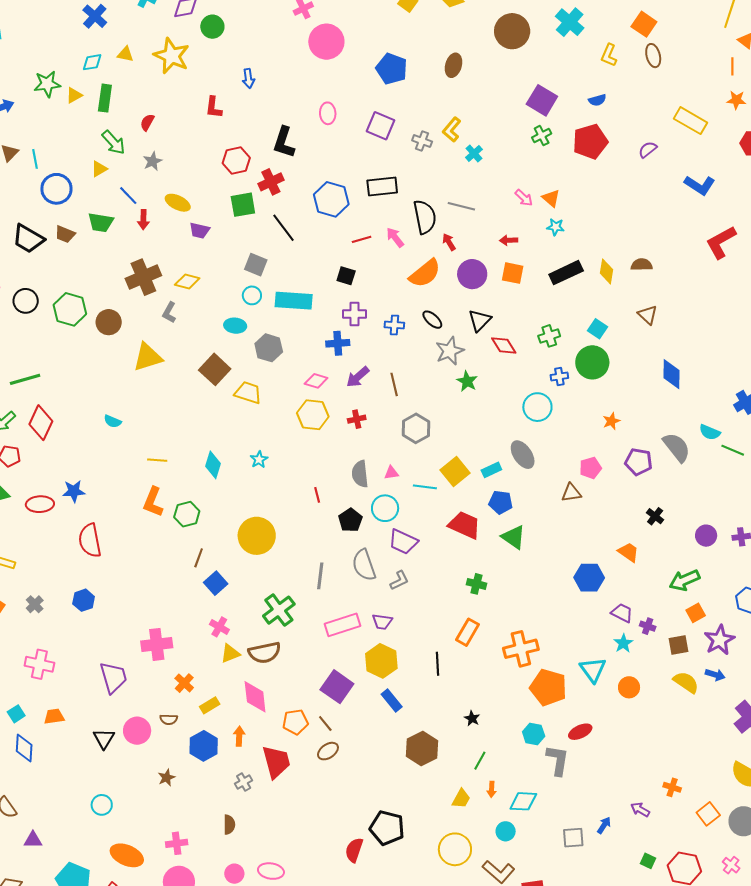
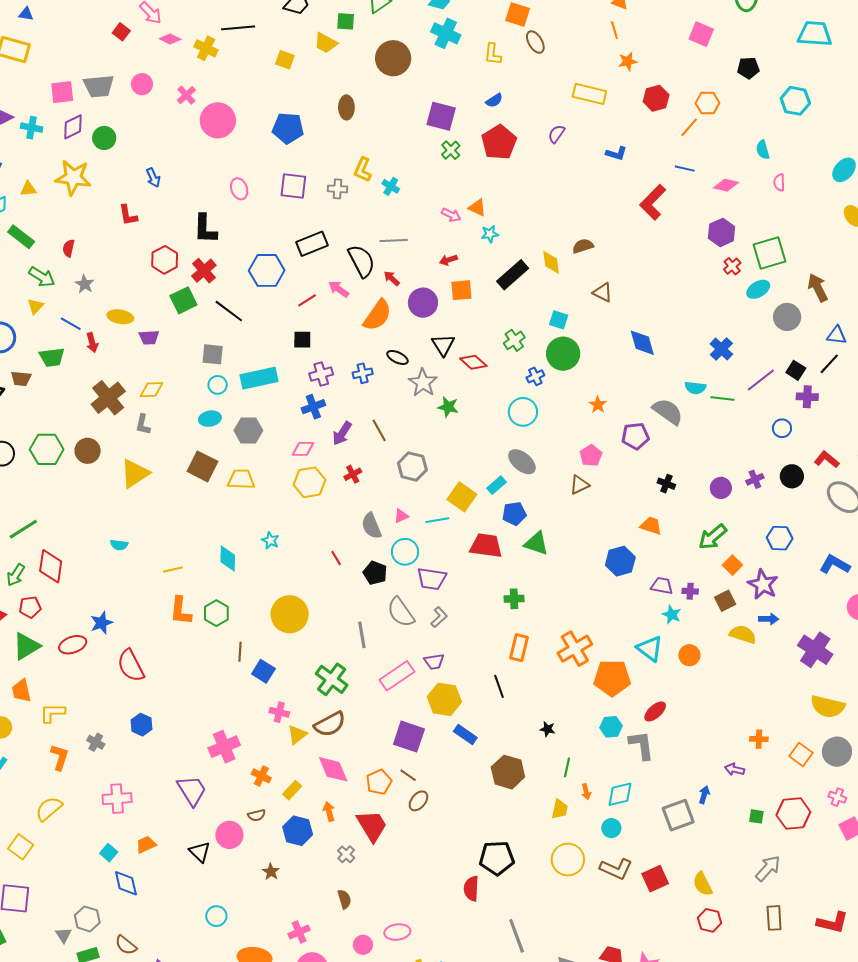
green rectangle: (105, 98) -> (21, 237), turned -44
blue L-shape: (700, 185) -> (616, 153), size x0.7
gray square: (573, 838) -> (678, 815), size x1.4

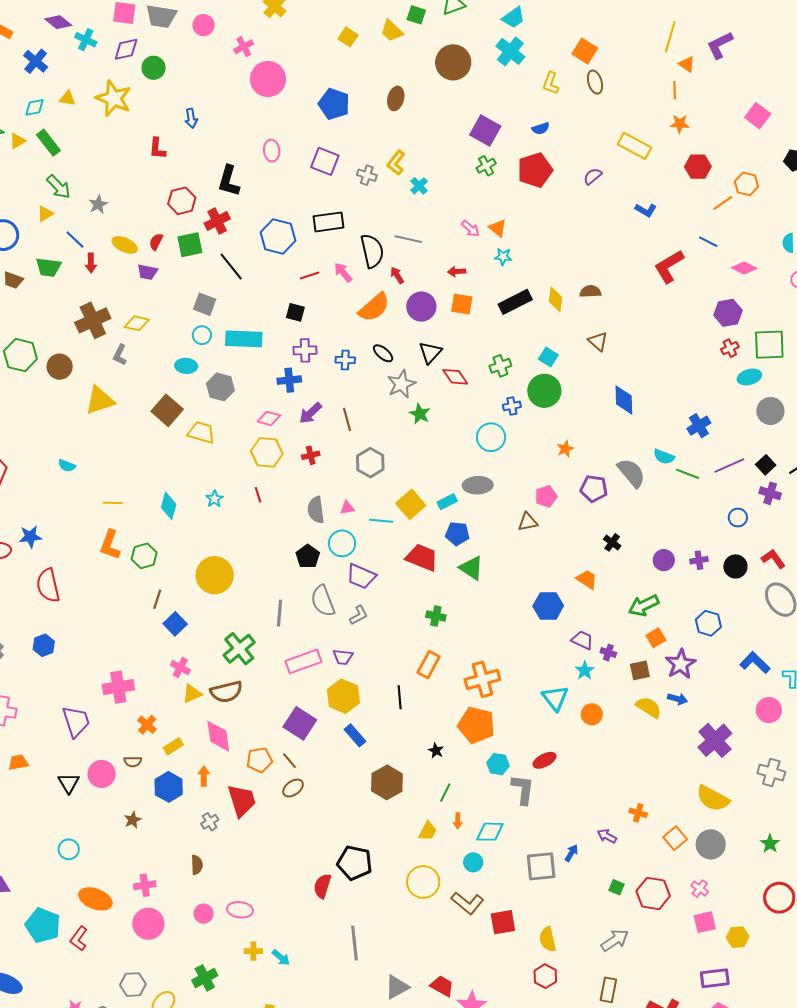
red semicircle: (69, 248) -> (156, 242), moved
gray ellipse: (522, 462) -> (478, 485), turned -56
red line: (336, 558) -> (258, 495), moved
orange pentagon: (612, 678) -> (476, 725), moved

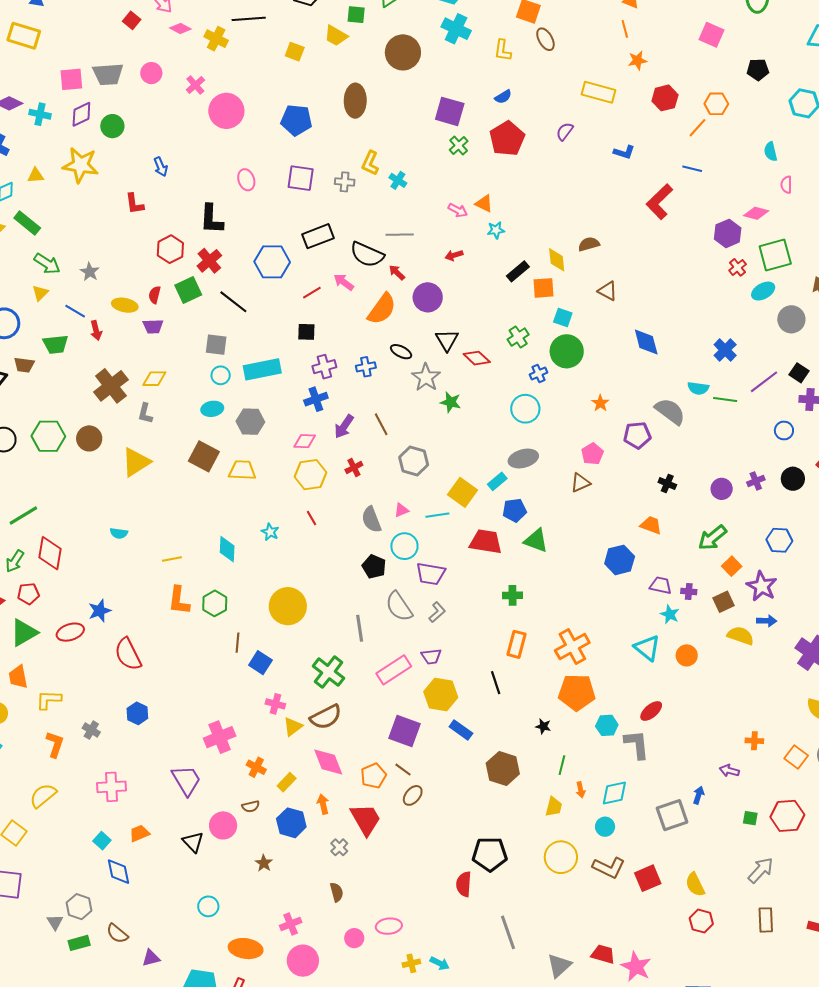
brown ellipse: (396, 98) -> (355, 101), size x1.4
black semicircle: (372, 251) -> (367, 254), turned 140
pink diamond: (744, 268) -> (756, 213), moved
black rectangle: (515, 302) -> (518, 271), size x0.7
orange square: (462, 304) -> (544, 288), moved

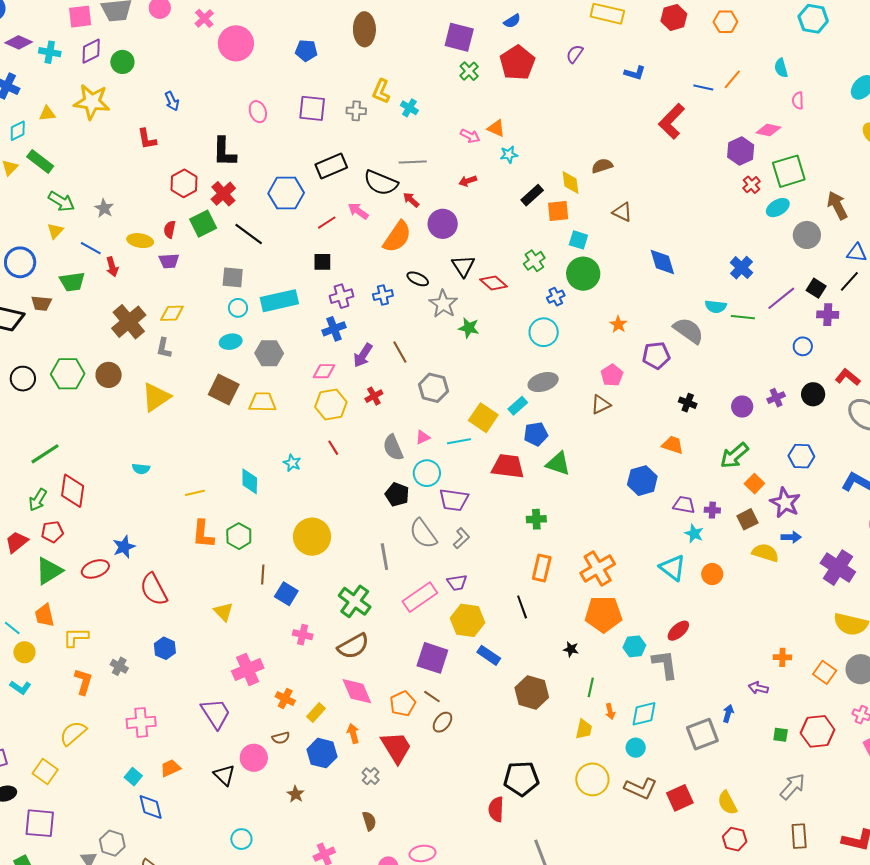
blue pentagon: (296, 120) -> (306, 51), size x0.7
orange line: (697, 128) -> (732, 79), moved
yellow triangle: (293, 727) -> (224, 612), moved, turned -35

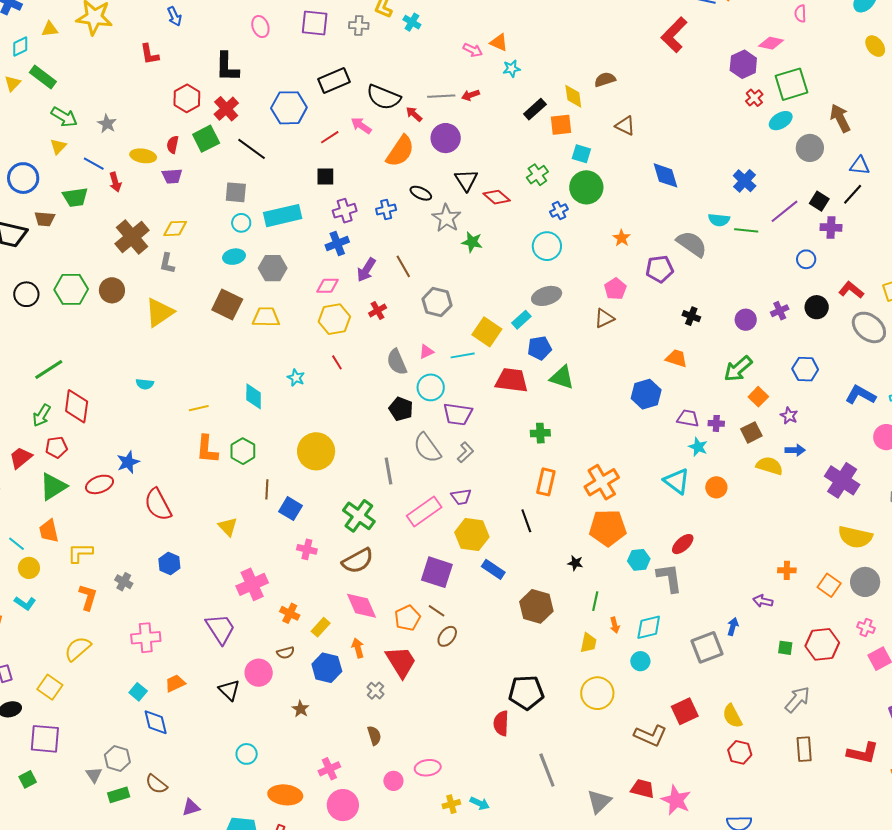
gray line: (413, 162) -> (441, 96), moved
purple star: (785, 503) -> (789, 416), size x0.6
brown L-shape: (641, 788) -> (650, 736), moved

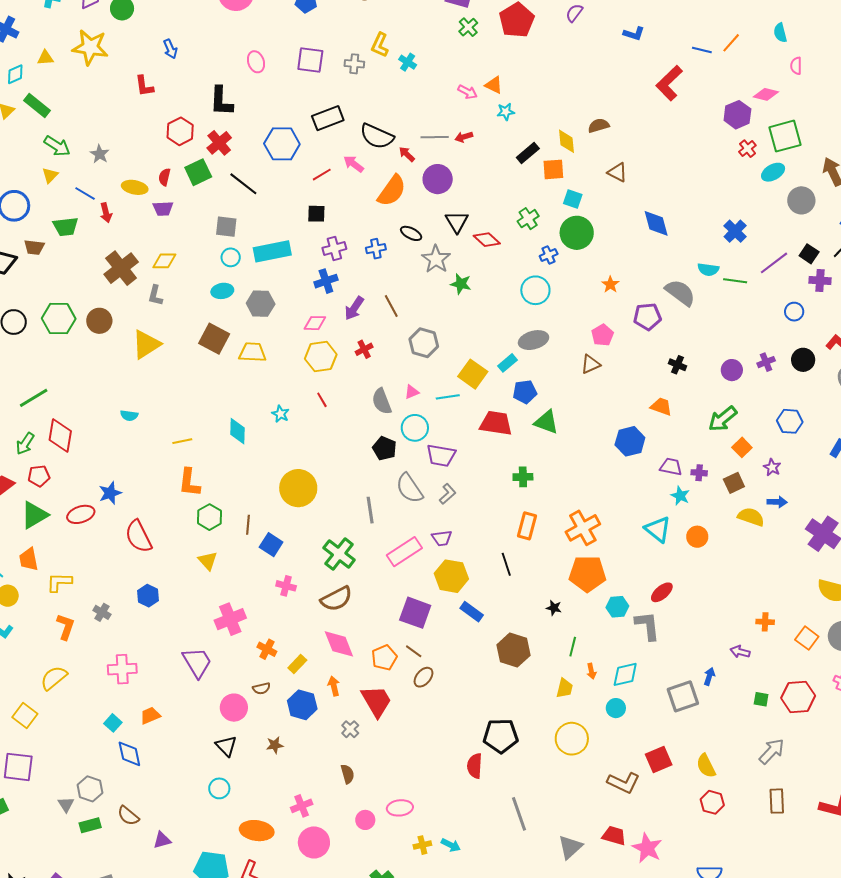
green hexagon: (243, 451) -> (209, 517), moved
black triangle: (229, 690) -> (226, 746), moved
brown star: (301, 709) -> (275, 745), turned 30

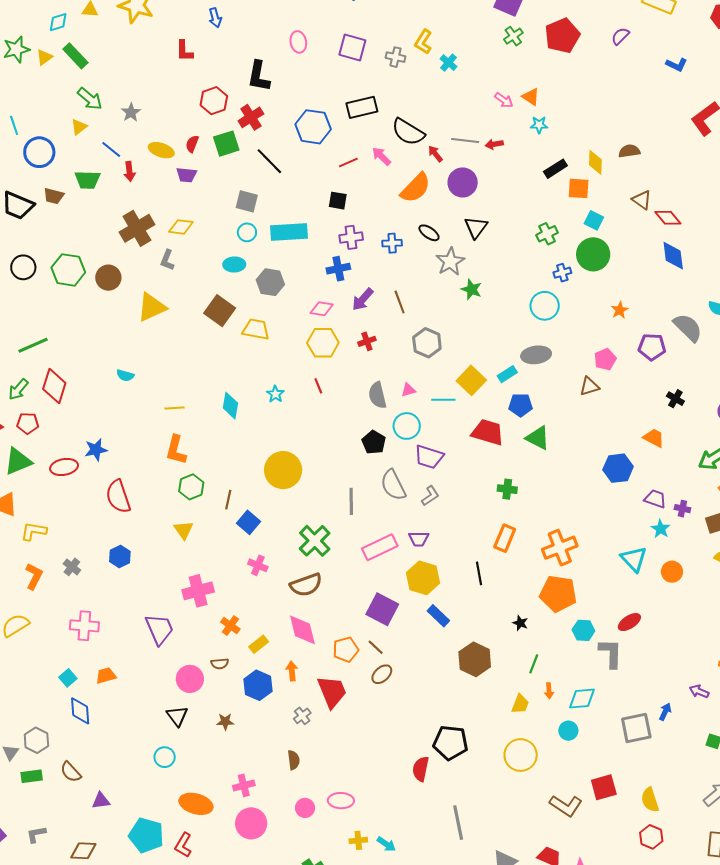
red diamond: (487, 240) -> (668, 218), moved

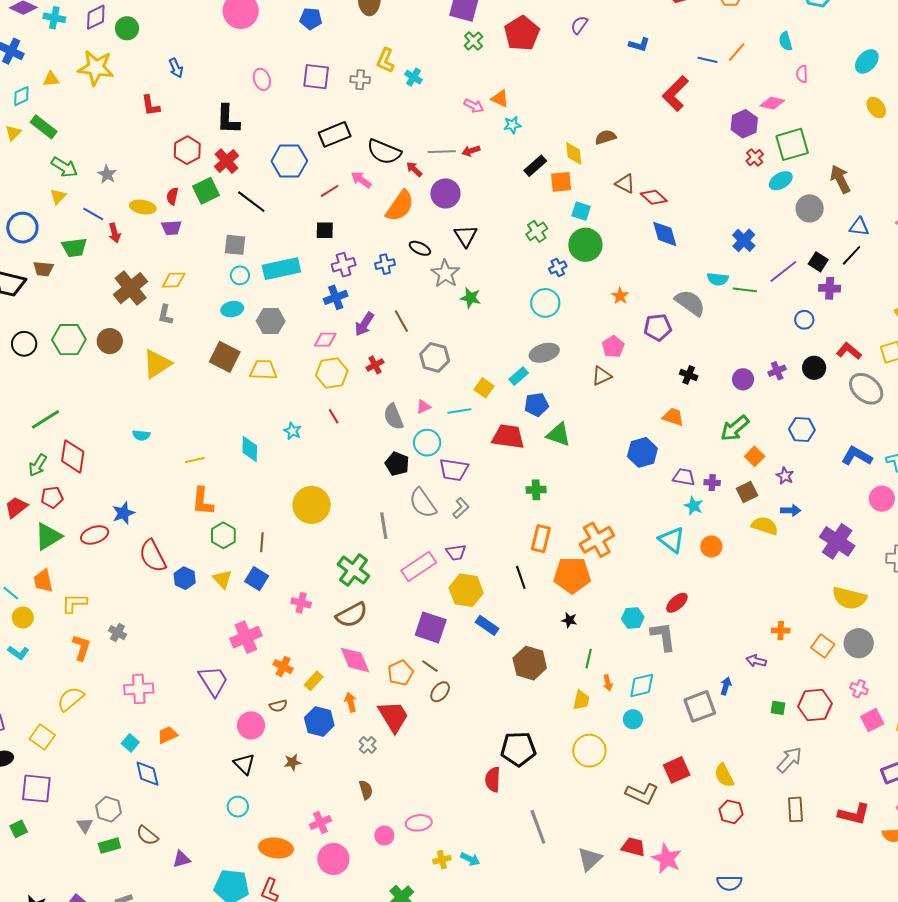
yellow square: (471, 380) -> (484, 388), size x0.7
blue square: (249, 522) -> (257, 579), moved
blue hexagon: (120, 557) -> (185, 578), moved
orange pentagon: (558, 594) -> (572, 575), moved

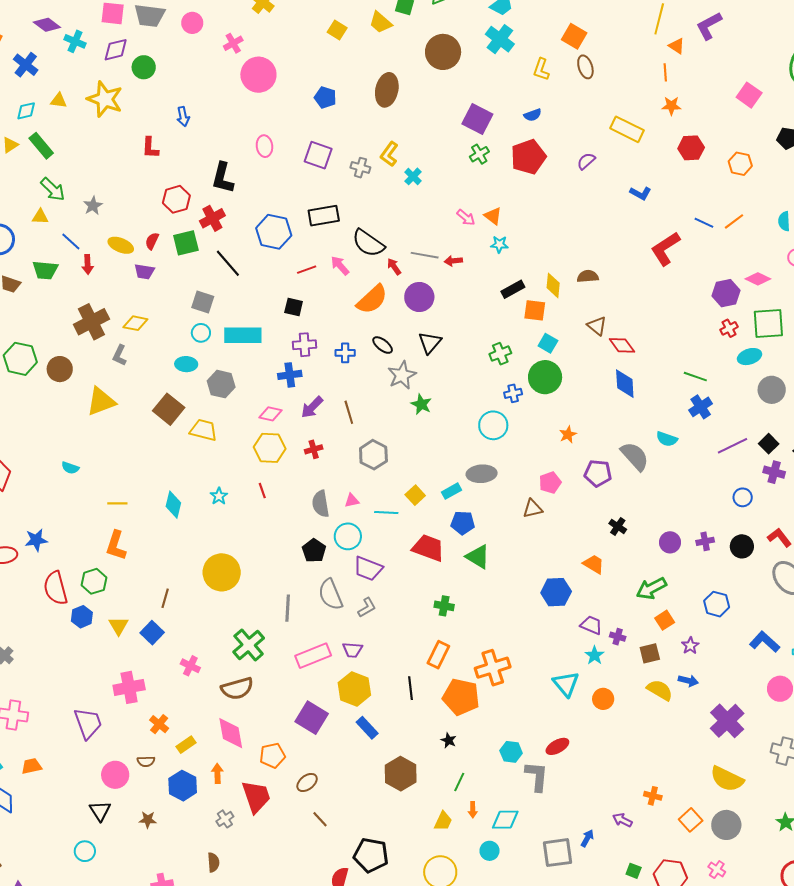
yellow triangle: (58, 196) -> (40, 217), turned 36
green line: (745, 290) -> (695, 377), moved
green hexagon: (223, 535) -> (94, 581), moved
brown line: (430, 666) -> (320, 819), moved

